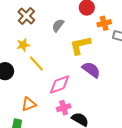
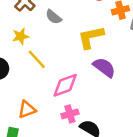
gray semicircle: (58, 25) -> (54, 17), moved, turned -88

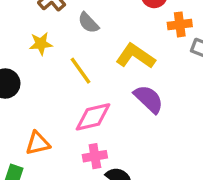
yellow L-shape: (91, 37) -> (135, 56), turned 40
yellow line: (37, 59) -> (80, 71), moved

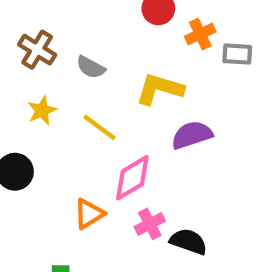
purple semicircle: (149, 99) -> (192, 135), turned -44
orange triangle: (38, 143) -> (89, 214), moved

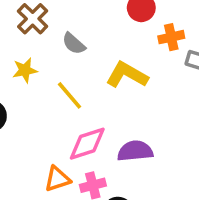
purple semicircle: (192, 135) -> (135, 151), moved
orange triangle: (89, 214) -> (57, 179), moved

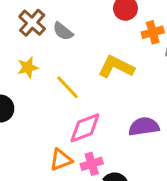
gray semicircle: (74, 44) -> (63, 31), moved
purple semicircle: (135, 151) -> (144, 127), moved

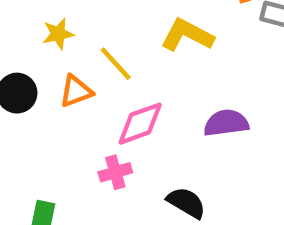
orange triangle: (61, 160) -> (76, 91), moved
pink cross: (92, 164) -> (115, 172), moved

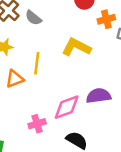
yellow line: (116, 64) -> (37, 63), turned 50
pink diamond: (140, 124) -> (67, 107), moved

